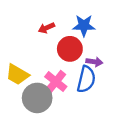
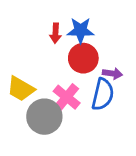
blue star: (84, 26) -> (81, 30), moved
red arrow: (46, 28) -> (55, 33), turned -63

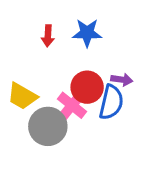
red arrow: (55, 33) -> (48, 36), moved
red circle: (83, 58) -> (87, 87), moved

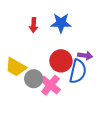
pink cross: (72, 105) -> (50, 85), moved
gray circle: (48, 126) -> (34, 79), moved, size x0.7

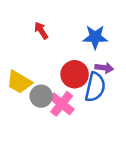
blue star: (61, 23) -> (95, 37), moved
red arrow: (34, 25) -> (41, 31), turned 144

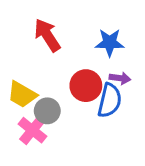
red arrow: (41, 31) -> (47, 35), size x1.6
pink cross: (62, 104) -> (32, 130), moved

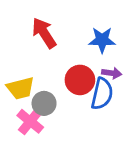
yellow trapezoid: (22, 95) -> (21, 88), turned -44

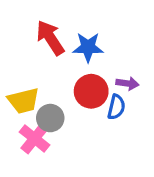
blue star: (102, 40) -> (88, 47), moved
blue semicircle: (102, 94) -> (116, 107), size x0.7

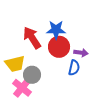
red arrow: (50, 38) -> (32, 38), moved
red circle: (91, 91) -> (59, 47), moved

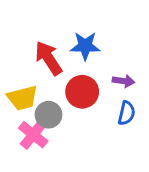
red circle: (59, 47) -> (82, 92), moved
blue semicircle: (74, 68) -> (126, 113), moved

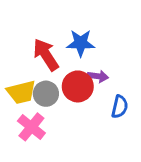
purple arrow: (123, 81) -> (98, 76), moved
gray circle: (49, 115) -> (46, 94), moved

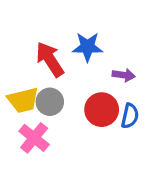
purple arrow: (98, 76) -> (124, 75), moved
red circle: (78, 86) -> (102, 110), moved

